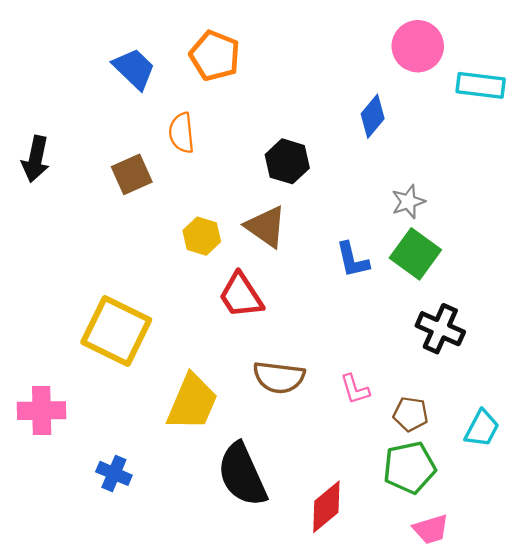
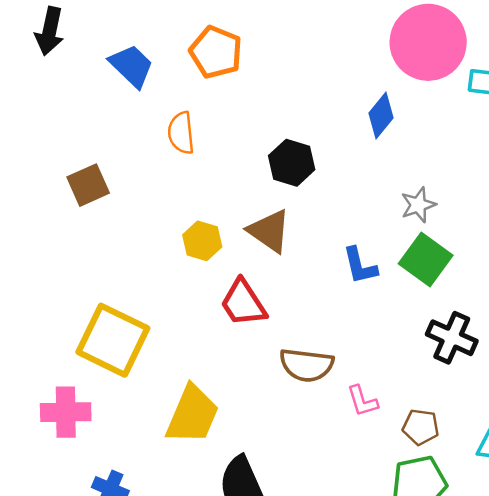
pink circle: (418, 46) -> (428, 42), size x1.4
black arrow: (36, 159) -> (50, 31), moved
brown square: (132, 174) -> (88, 185), moved
brown semicircle: (279, 377) -> (306, 365), moved
pink cross: (42, 411) -> (66, 412), moved

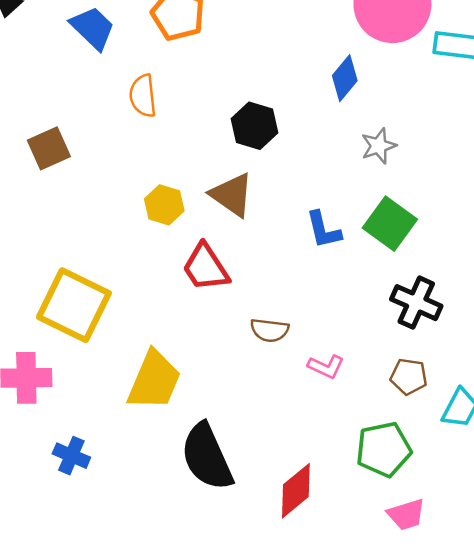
gray star: (418, 205) -> (379, 146), moved
brown semicircle: (306, 365) -> (270, 330), size x0.7
pink L-shape: (362, 401) -> (326, 367), turned -48
brown pentagon: (421, 427) -> (409, 377), moved

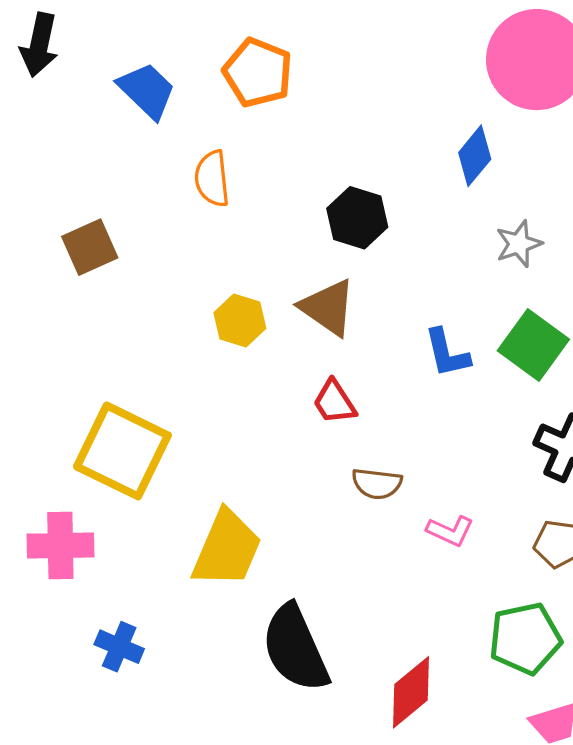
red trapezoid: (206, 267) -> (334, 402), moved, size x0.7

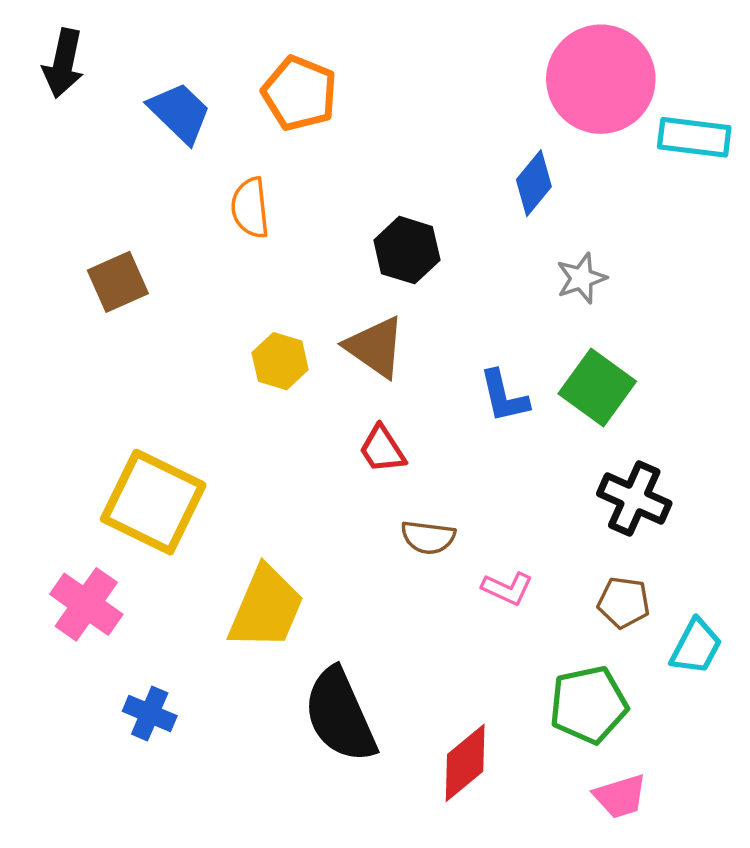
pink cross: (60, 546) -> (86, 604), turned 36

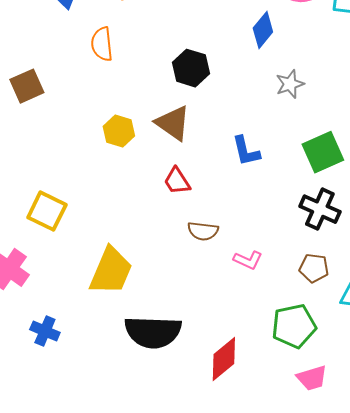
green square: (597, 388) -> (323, 152), moved, turned 30
yellow square: (153, 502) -> (47, 211), size x0.7
black semicircle: (340, 715) -> (153, 332), turned -64

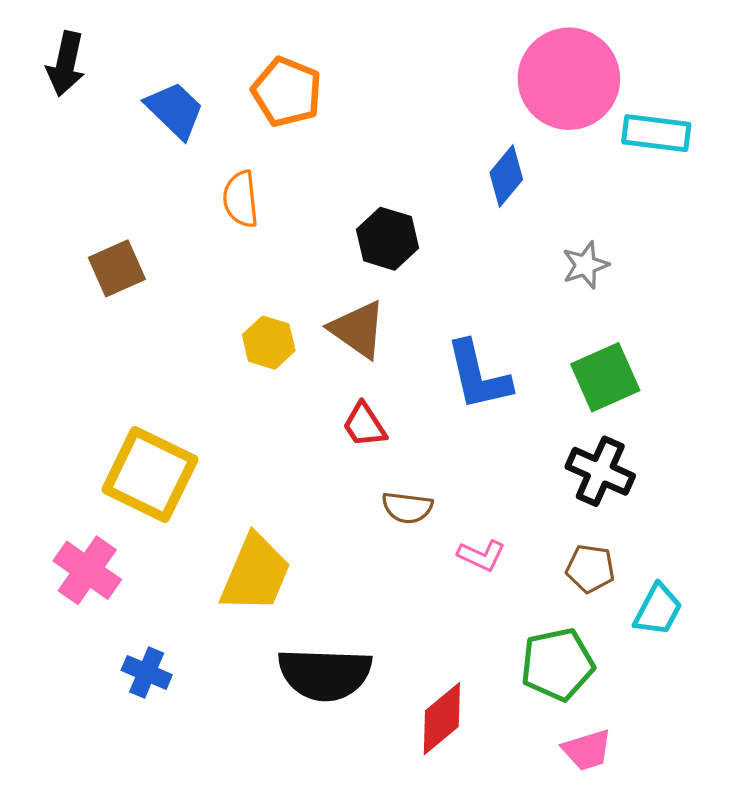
gray star: (290, 84) -> (585, 265), moved
blue L-shape: (246, 151) -> (478, 376), size x1.4
yellow square: (47, 211) -> (150, 475), size x1.4

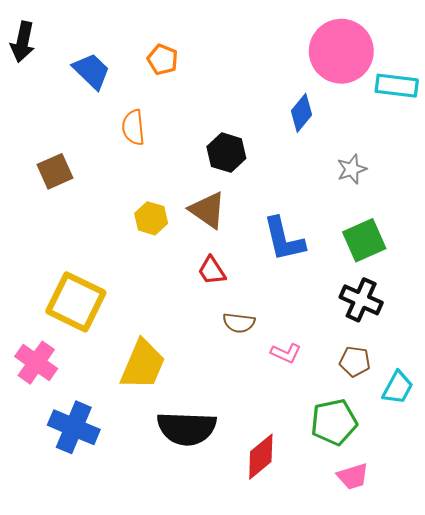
orange pentagon: (287, 92) -> (163, 60), size x0.7
blue cross: (147, 672) -> (74, 427), size x1.6

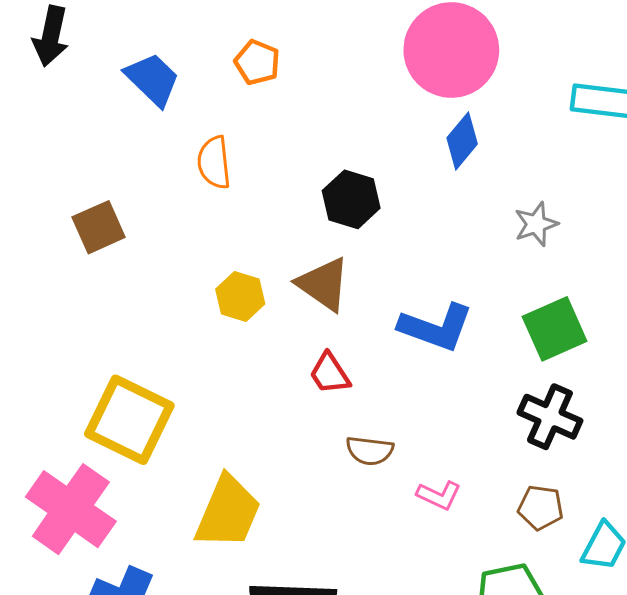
pink circle: (341, 51) -> (451, 50), moved
blue L-shape: (284, 239) -> (436, 327), turned -57
pink cross: (36, 363) -> (71, 509), size x1.4

